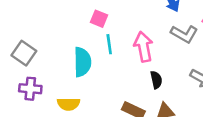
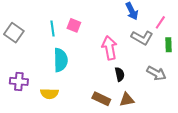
cyan line: (109, 44) -> (52, 28), moved
gray square: (24, 53) -> (14, 33), moved

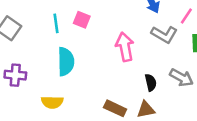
black semicircle: (120, 74) -> (151, 82), moved
purple cross: (19, 81) -> (15, 75), moved

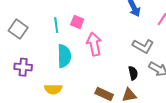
gray L-shape: (164, 34) -> (143, 46), moved
pink arrow: (125, 47) -> (94, 44), moved

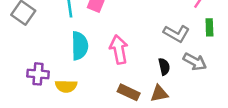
pink arrow: (94, 44) -> (119, 49), moved
purple cross: (23, 67) -> (38, 74), moved

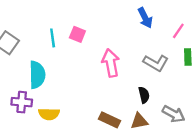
cyan semicircle: (80, 46) -> (37, 75), moved
pink arrow: (119, 49) -> (111, 63), moved
gray arrow: (195, 62) -> (174, 114), moved

